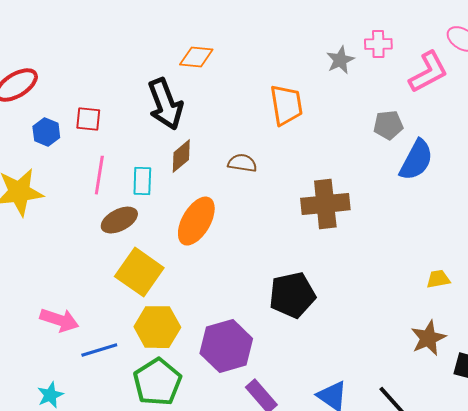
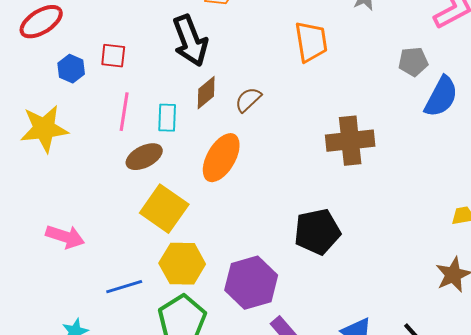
brown semicircle: (242, 163) -> (248, 100), moved, turned -52
pink arrow: (59, 320) -> (65, 237), moved

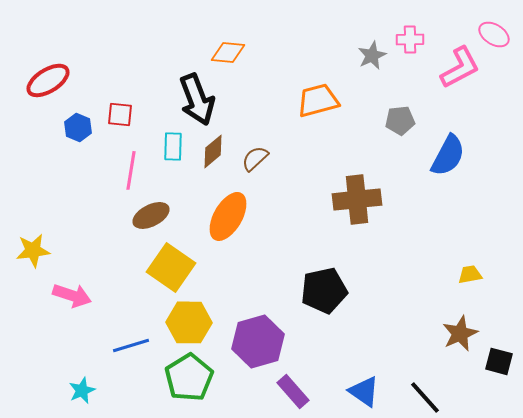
orange trapezoid: (311, 42) -> (318, 100), turned -96
gray pentagon: (413, 62) -> (400, 120), moved
cyan rectangle: (167, 118) -> (173, 146), moved
yellow star: (44, 129) -> (33, 250), moved, size x0.7

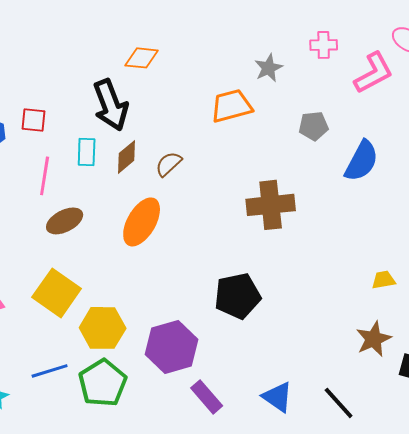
gray star: (372, 55) -> (269, 68), moved
yellow square: (171, 267) -> (57, 293), moved
blue line: (131, 345) -> (50, 371), moved

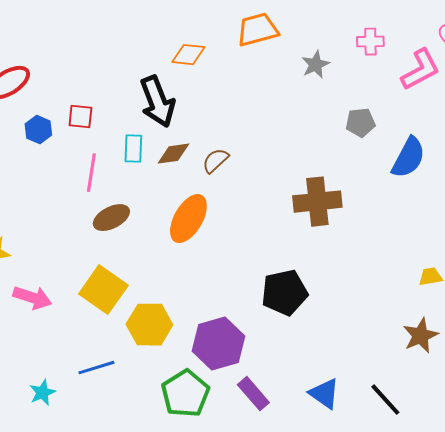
orange trapezoid: (232, 106) -> (257, 30), moved
brown diamond: (127, 157) -> (173, 154), turned 32
green pentagon: (103, 383) -> (185, 394), moved

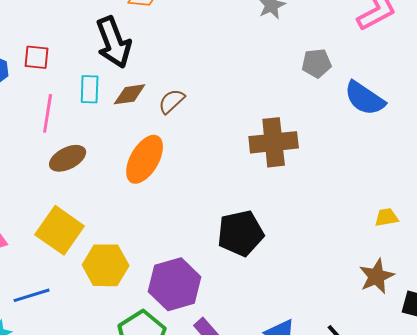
blue semicircle: (408, 158) -> (365, 98), turned 96
blue line: (96, 368) -> (32, 295), moved

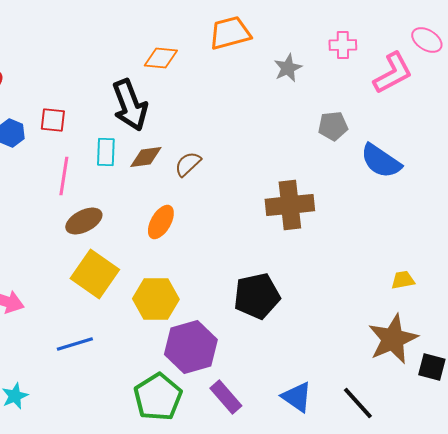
orange ellipse: (145, 159) -> (161, 222), size x0.7
yellow square: (60, 230) -> (95, 274), moved
yellow hexagon: (106, 265) -> (156, 299), moved
brown star: (377, 276) -> (393, 339), size x1.4
blue line: (32, 295) -> (75, 344), moved

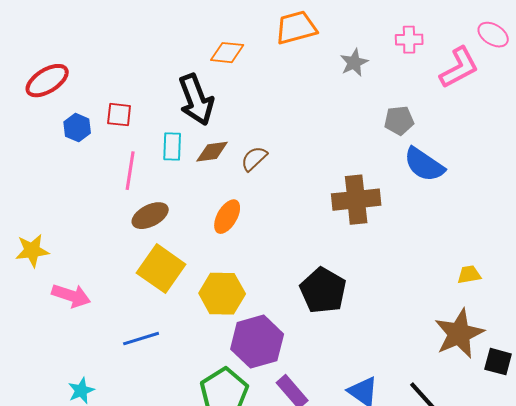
blue semicircle: (381, 161) -> (424, 165), moved
black pentagon: (257, 296) -> (323, 291), turned -30

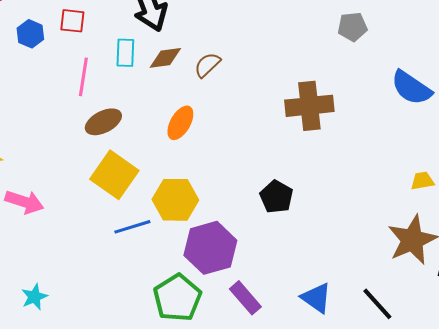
blue semicircle: (424, 165) -> (411, 88), moved
black pentagon: (323, 291) -> (276, 197), size x0.7
blue line: (141, 339) -> (132, 227), moved

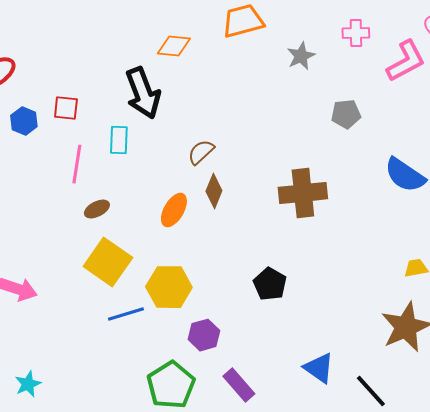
brown diamond: (165, 58) -> (214, 191), moved, turned -60
brown ellipse: (103, 122) -> (97, 209), size x0.7
purple hexagon: (210, 248) -> (204, 335), size x0.6
blue triangle: (316, 298) -> (319, 368), moved

